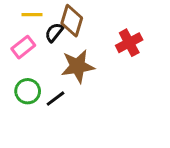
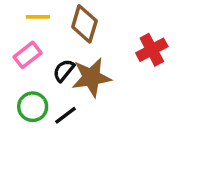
black semicircle: (54, 32) -> (64, 70), moved

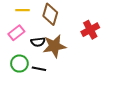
black semicircle: (64, 70) -> (38, 42), turned -136
black line: (65, 115) -> (39, 69), turned 48

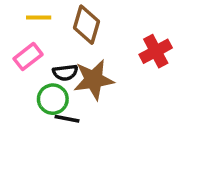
green circle: (19, 64) -> (53, 99), moved

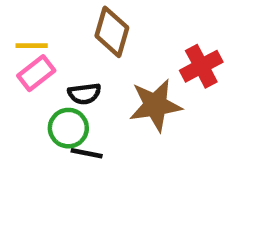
yellow line: (39, 17) -> (32, 46), moved
brown star: (94, 80) -> (155, 105), moved

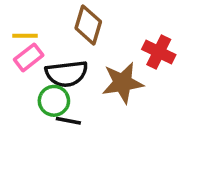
red cross: (201, 66) -> (159, 52), turned -36
black semicircle: (84, 94) -> (67, 74), size x1.6

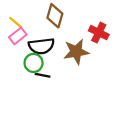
yellow line: (25, 36) -> (16, 22), turned 40

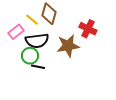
yellow line: (16, 22) -> (32, 20), moved

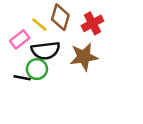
red cross: (88, 29) -> (92, 23), moved, turned 36
black line: (38, 67) -> (22, 78), moved

